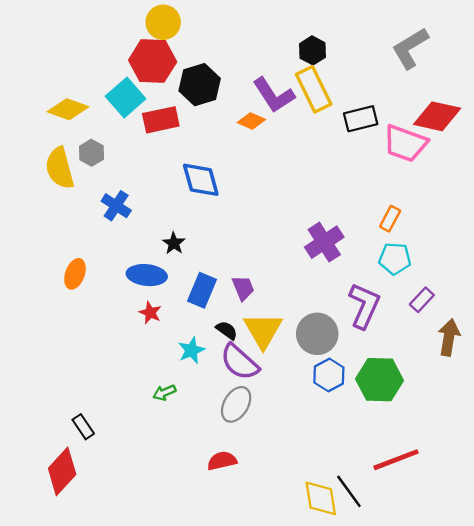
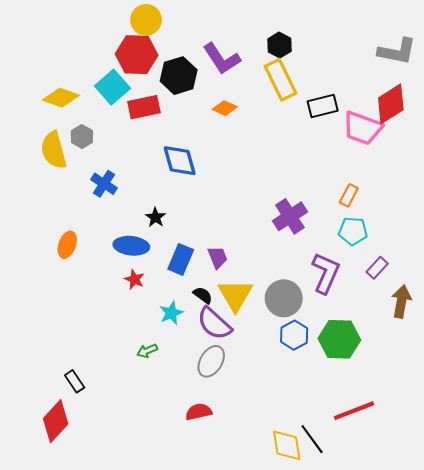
gray L-shape: (410, 48) -> (397, 51), moved, turned -138
purple L-shape: (274, 95) -> (222, 59), moved
red diamond: (437, 116) -> (391, 104), turned -45

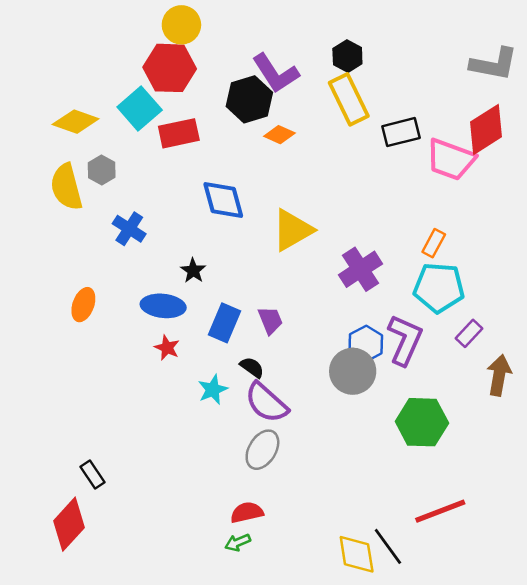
black hexagon: (179, 76) -> (249, 99), moved
cyan pentagon: (353, 231) -> (439, 288), size x1.4
yellow triangle: (235, 295) -> (293, 230), moved, turned 30
blue hexagon: (294, 335) -> (366, 344), moved
green arrow: (147, 351) -> (238, 542), moved

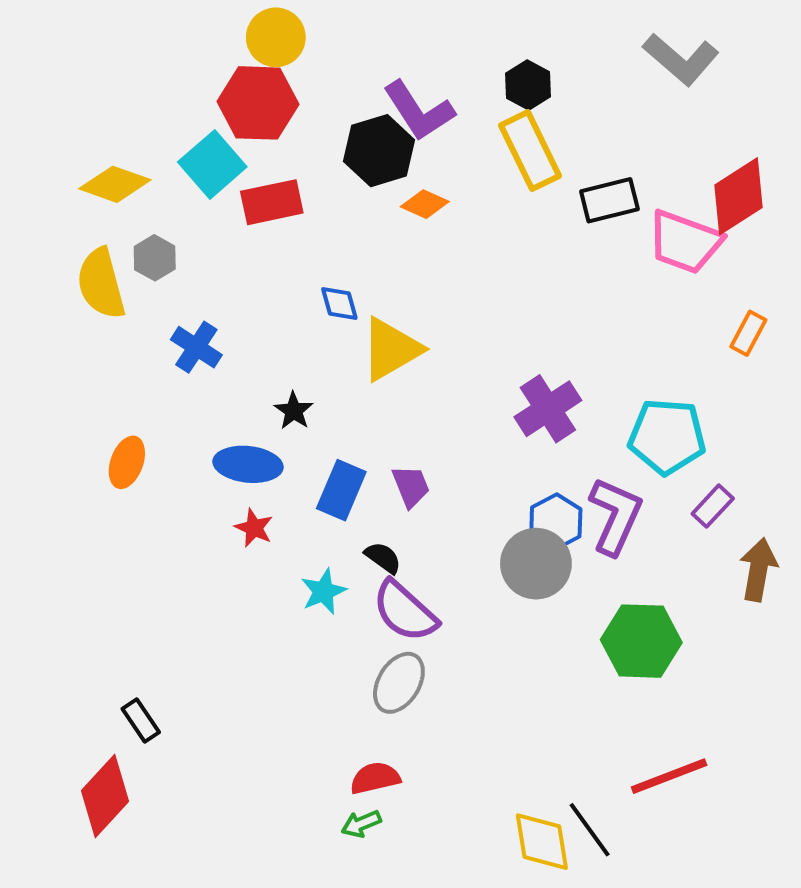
gray L-shape: (494, 64) -> (681, 59), moved, turned 30
blue diamond: (223, 200) -> (339, 303), size x0.6
yellow triangle: (293, 230) -> (391, 349), moved
orange rectangle: (434, 243) -> (748, 333), moved

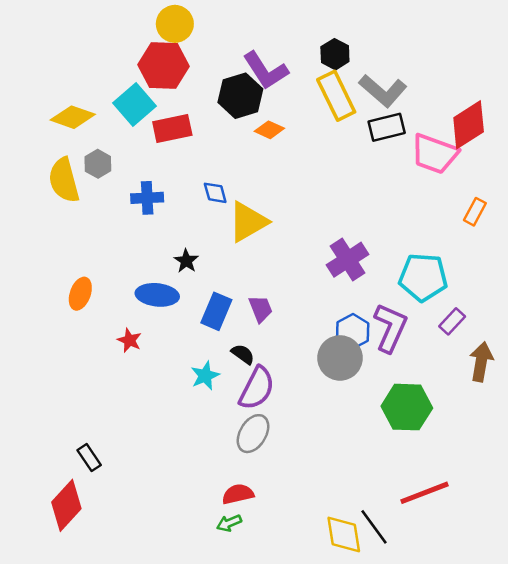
gray L-shape: (681, 59) -> (383, 91), moved
blue cross: (196, 347) -> (147, 198), moved, turned -36
red star: (254, 528) -> (129, 340), moved
purple semicircle: (405, 611) -> (257, 388), turned -105

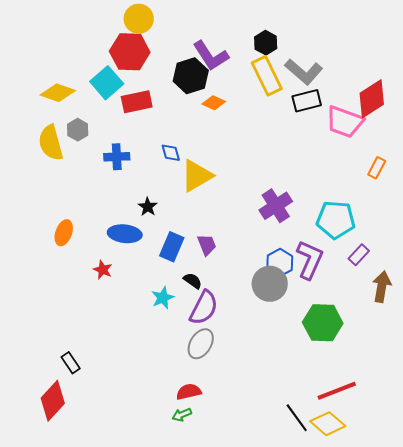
yellow diamond: (344, 534) -> (328, 424), moved, turned -40

